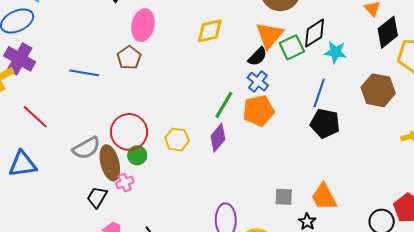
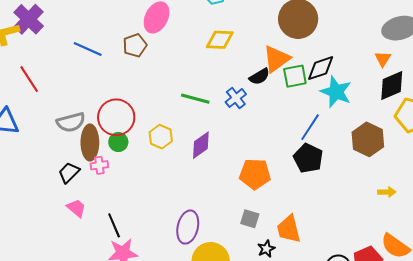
cyan star: (335, 52) -> (336, 92), size x1.4
blue cross: (258, 82) -> (236, 98), moved
green line: (224, 105) -> (195, 99), moved, turned 60
orange pentagon: (259, 111) -> (255, 174), moved

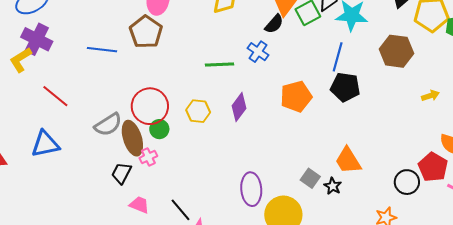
brown pentagon: (135, 45) -> (146, 32), size x1.4
orange pentagon: (255, 174) -> (296, 96), moved
gray square: (250, 219) -> (310, 178), moved, turned 36

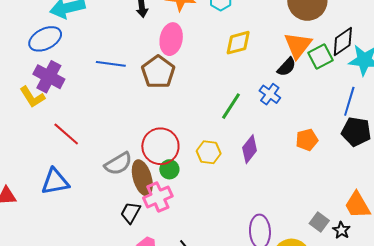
blue line: (102, 50) -> (111, 64), moved
yellow L-shape: (21, 60) -> (32, 97), turned -92
green line: (219, 64) -> (231, 106), turned -56
orange pentagon: (296, 96) -> (307, 140), size x0.7
pink cross: (148, 157) -> (158, 197), size x1.6

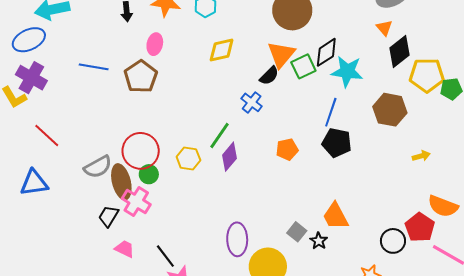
pink ellipse: (171, 39) -> (155, 44), size x0.7
green line: (231, 106) -> (220, 136), moved
pink cross: (158, 197) -> (136, 201), turned -36

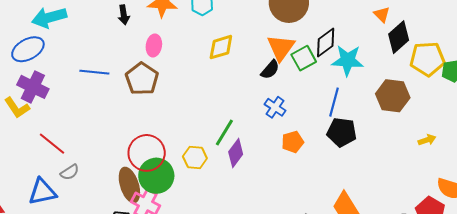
blue cross: (252, 102) -> (275, 107), moved
gray semicircle: (98, 167) -> (70, 172), moved, size x0.7
green circle: (149, 174) -> (156, 176), size x1.8

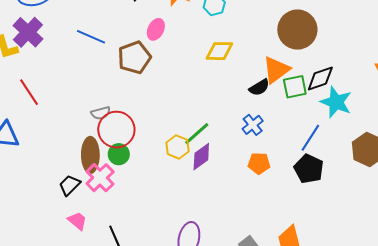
yellow hexagon: (195, 157) -> (178, 147), moved
gray semicircle: (70, 172) -> (101, 113), moved
green circle: (156, 176) -> (119, 154), size x0.6

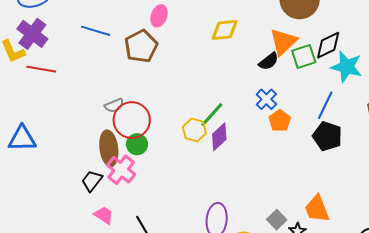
red line: (29, 92) -> (41, 69), moved, turned -40
orange pentagon: (259, 163) -> (280, 121), moved, turned -30

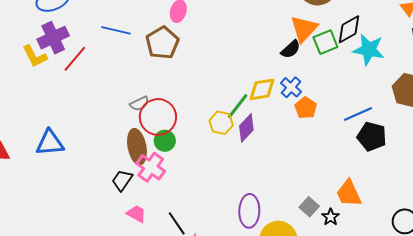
yellow diamond: (225, 30) -> (262, 89), moved
purple cross: (32, 34) -> (53, 38), turned 32
red line: (41, 69) -> (75, 59), moved, turned -56
blue line: (325, 105) -> (358, 114), moved, turned 44
black pentagon: (327, 136) -> (372, 137), moved

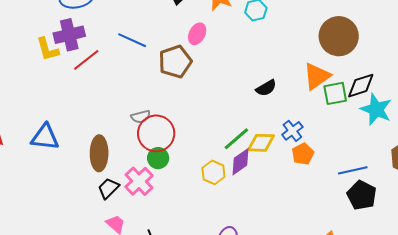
black semicircle: (291, 49) -> (266, 88), moved
yellow diamond: (262, 89) -> (261, 143), moved
yellow hexagon: (221, 123) -> (213, 172), moved
brown ellipse: (137, 147) -> (99, 153), moved

